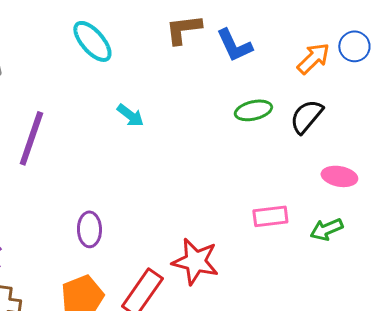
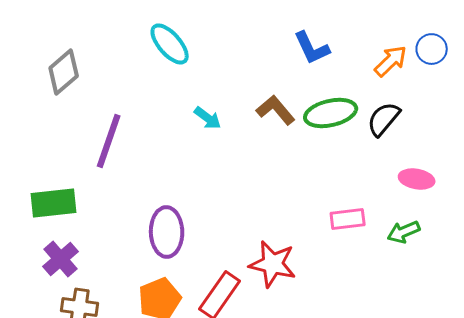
brown L-shape: (183, 29) -> (276, 110), moved, turned 57
green ellipse: (253, 110) -> (331, 113), size x1.4
purple ellipse: (89, 229) -> (167, 232), size x1.4

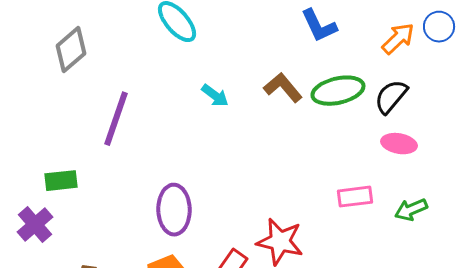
pink ellipse: (417, 179) -> (399, 144), moved
green rectangle: (54, 203) -> (61, 181), size x0.7
purple cross: (61, 259) -> (35, 225), moved

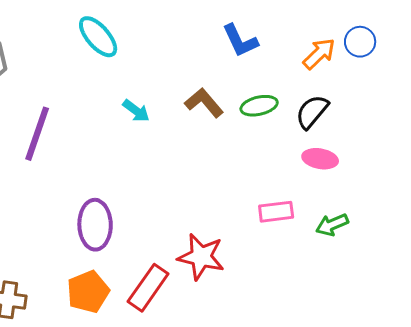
green ellipse: (338, 91) -> (259, 106), size x0.7

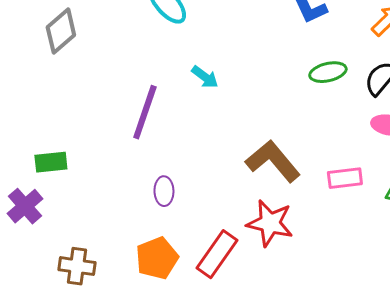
brown L-shape: (204, 103) -> (273, 161), moved, size x1.4
purple line: (37, 134) -> (145, 112), moved
purple ellipse: (95, 225) -> (164, 191), size x0.6

